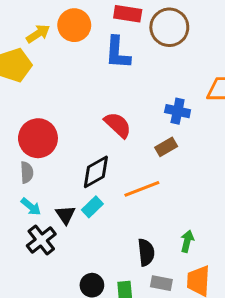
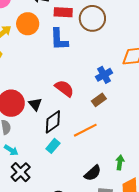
blue cross: (178, 111) -> (104, 75), turned -35
black triangle: (65, 215) -> (35, 104), moved
black semicircle: (146, 252) -> (93, 173), turned 60

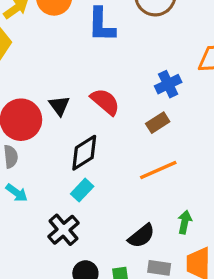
black triangle: (35, 104) -> (59, 106), moved
orange line: (85, 130) -> (158, 170), moved
black cross: (21, 172) -> (63, 230), moved

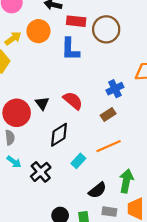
cyan rectangle: (82, 190) -> (78, 161), moved
green arrow: (185, 222) -> (126, 181), size x1.5
black cross: (63, 230) -> (41, 172), moved

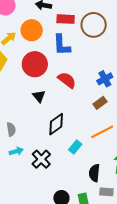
red semicircle: (73, 101) -> (67, 80), moved
red circle: (17, 113) -> (35, 64), moved
cyan arrow: (14, 162) -> (16, 151), turned -48
black semicircle: (97, 190) -> (94, 173), turned 138

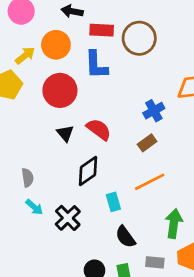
red semicircle: (67, 80) -> (99, 129), moved
cyan rectangle: (75, 147) -> (113, 202), turned -56
cyan arrow: (16, 151) -> (34, 207), turned 56
black semicircle: (94, 173) -> (125, 237), moved, turned -42

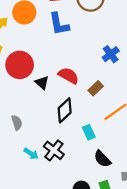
red circle: (60, 90) -> (20, 65), moved
brown rectangle: (147, 143) -> (96, 88), moved
cyan arrow: (34, 207) -> (31, 154), moved

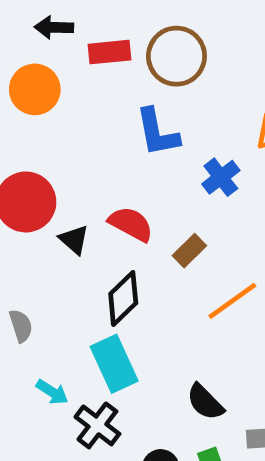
blue L-shape: (59, 24) -> (157, 132), moved
cyan rectangle: (89, 132) -> (114, 364), moved, size x1.6
black cross: (54, 150) -> (97, 425), moved

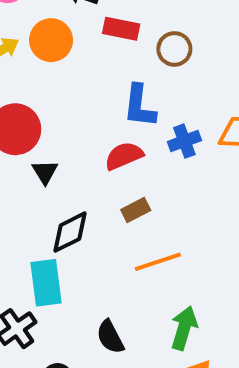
brown circle: (176, 56) -> (174, 49), size x0.7
blue cross: (221, 177) -> (184, 141), moved
red semicircle: (131, 224) -> (124, 156), moved, turned -69

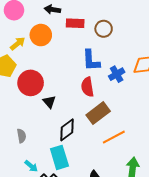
red semicircle: (124, 156) -> (87, 87), turned -66
brown rectangle: (136, 210) -> (98, 113), size x1.6

